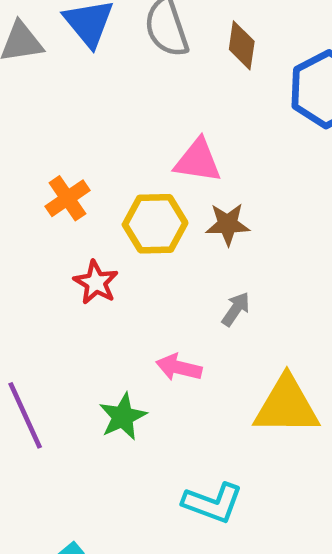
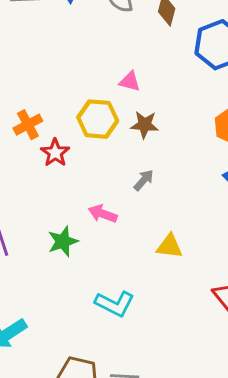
pink triangle: (198, 161) -> (130, 81), size x0.7
orange cross: (67, 198) -> (28, 125), moved
yellow triangle: (287, 406) -> (169, 246), size x0.6

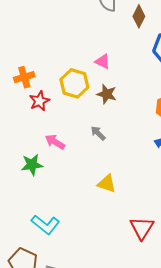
gray arrow: (144, 180) -> (98, 133), turned -98
pink arrow: (103, 214) -> (55, 142), moved
cyan L-shape: (115, 304) -> (45, 225), moved

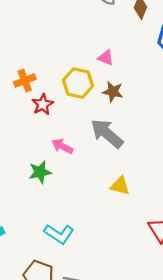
gray arrow: (98, 133) -> (107, 134), size x2.0

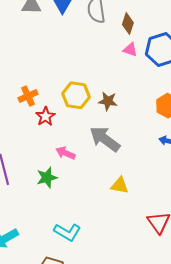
pink triangle: (106, 58) -> (130, 50), moved

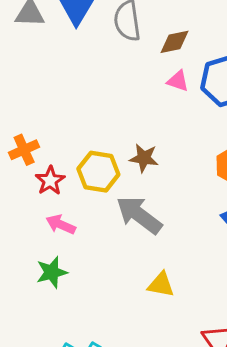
brown diamond: (128, 24) -> (175, 42), turned 60
yellow hexagon: (76, 95) -> (98, 172), moved
pink arrow: (65, 153) -> (61, 224), moved

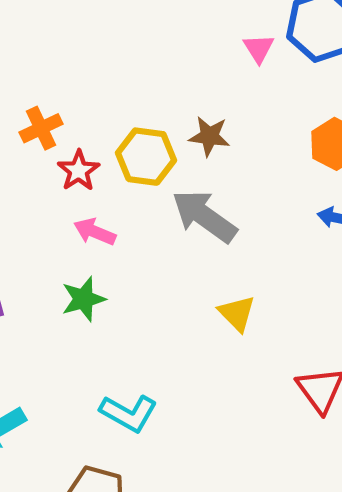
pink triangle: (178, 81) -> (259, 48), moved, turned 40
yellow triangle: (161, 285) -> (237, 313), turned 36

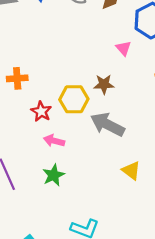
pink triangle: (259, 48) -> (123, 48), moved
orange cross: (41, 128) -> (17, 78), moved, turned 30

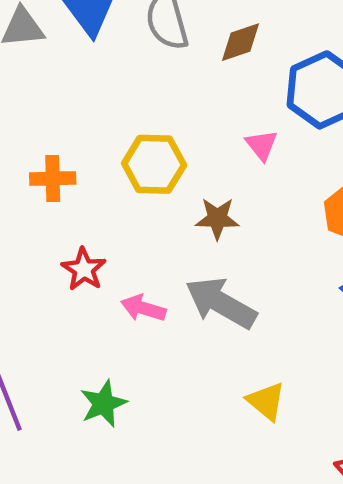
orange cross: (17, 78) -> (53, 178), moved
yellow hexagon: (74, 99) -> (154, 164), moved
pink arrow: (54, 141) -> (143, 308), moved

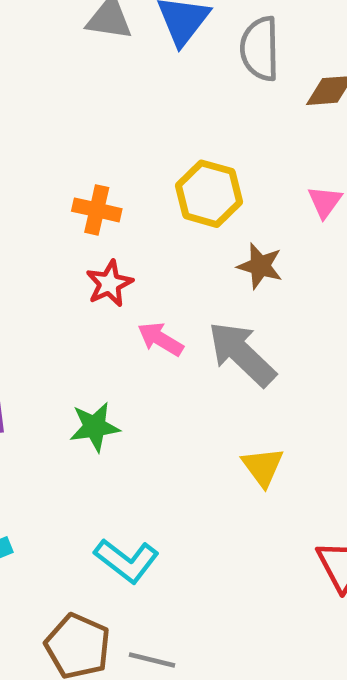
orange cross: (53, 178) -> (97, 210), moved

